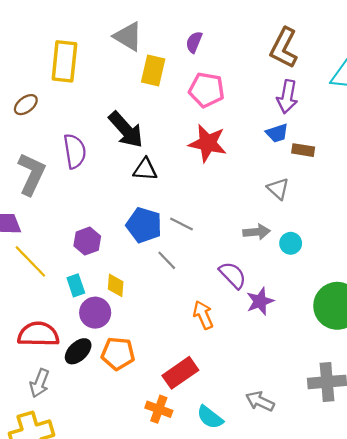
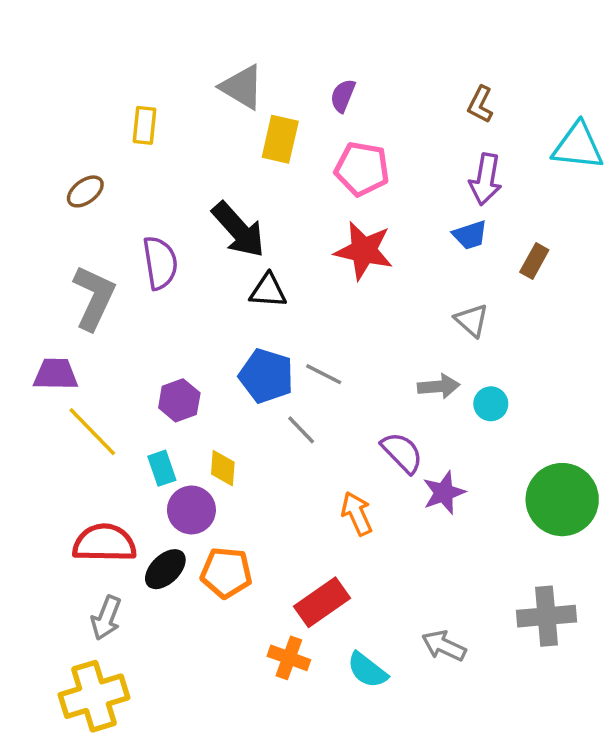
brown L-shape: (284, 48) -> (480, 104), size x0.6
yellow rectangle: (64, 61) -> (144, 125), size x0.6
brown rectangle: (303, 150) -> (534, 261), moved, turned -70

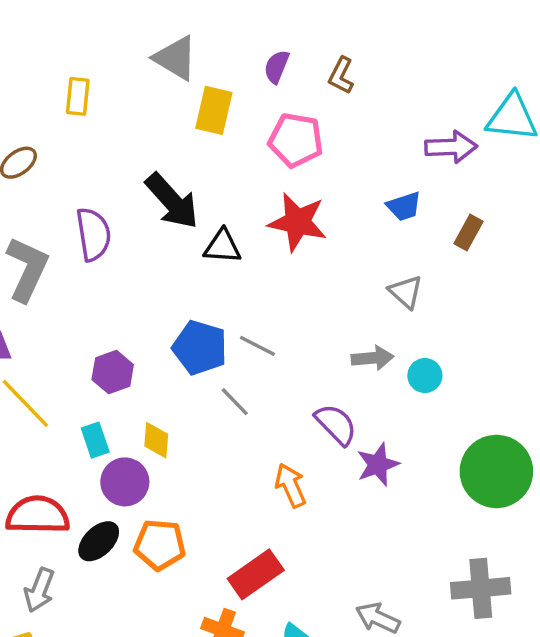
brown L-shape: (480, 104) -> (341, 75), moved
purple arrow: (486, 179) -> (451, 147), moved, turned -102
black triangle: (268, 291) -> (223, 246), moved

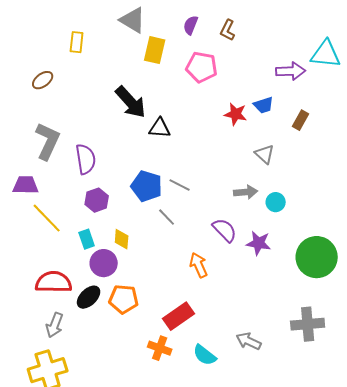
red star: (298, 222) -> (236, 114), moved, size x0.7
purple semicircle: (93, 234) -> (86, 159), moved
purple star: (378, 464) -> (259, 243), moved, turned 30

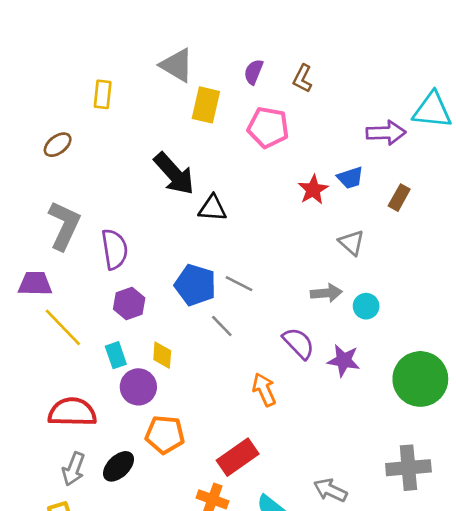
red star: (236, 114) -> (313, 190), turned 30
black ellipse: (89, 297) -> (119, 466), moved

